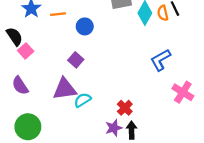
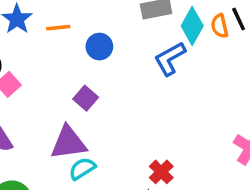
blue L-shape: (161, 60) -> (170, 59), moved
cyan semicircle: (82, 100) -> (82, 169), moved

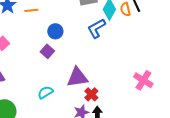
blue circle: (99, 47) -> (55, 31), moved
purple triangle: (68, 143) -> (77, 77), moved

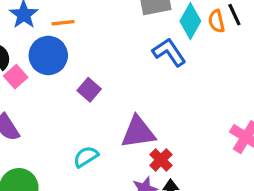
blue L-shape: (96, 28) -> (169, 52), turned 85
blue circle: (55, 31) -> (48, 55), moved, size x1.5

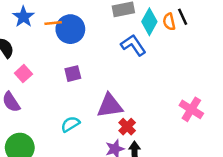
blue circle: (48, 55) -> (70, 29), moved
pink square: (16, 77) -> (23, 74), moved
purple square: (89, 90) -> (73, 74), turned 35

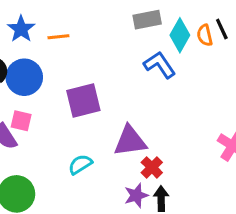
blue circle: (70, 29) -> (24, 77), moved
pink square: (23, 74) -> (21, 121), moved, turned -35
purple square: (73, 74) -> (83, 101), size x1.6

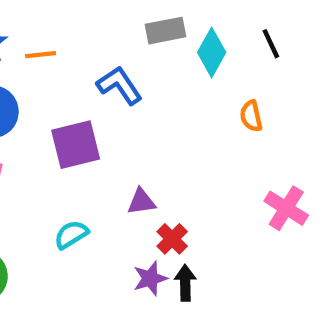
orange semicircle: (205, 35) -> (251, 116), moved
blue L-shape: (160, 65) -> (119, 85), moved
purple triangle: (130, 141) -> (141, 202), size x0.6

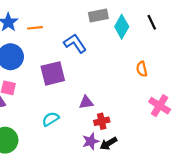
orange semicircle: (251, 116) -> (142, 69), moved
red cross: (172, 239) -> (102, 121), turned 32
black arrow: (185, 283) -> (108, 143), turned -120

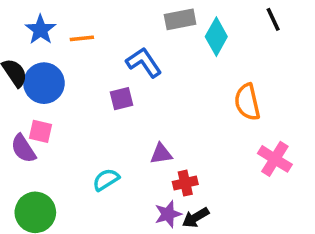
black line: (152, 22) -> (273, 19), moved
orange semicircle: (142, 69) -> (247, 102), size x1.5
purple square: (53, 73) -> (121, 99), moved, size x0.6

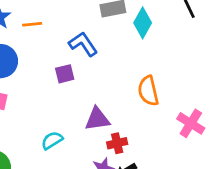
orange semicircle: (247, 102) -> (148, 91), moved
purple triangle: (161, 154) -> (97, 119), size x1.4

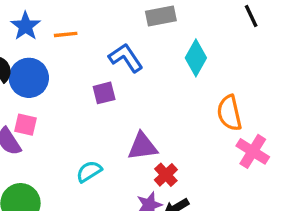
cyan diamond: (143, 23) -> (196, 58), moved
orange semicircle: (148, 91) -> (229, 113), moved
red cross: (117, 143) -> (166, 175), turned -30

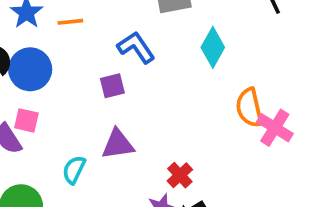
purple triangle: (142, 146) -> (118, 144), moved
pink cross: (253, 151) -> (275, 128), moved
cyan semicircle: (89, 171) -> (74, 170), moved, turned -32

